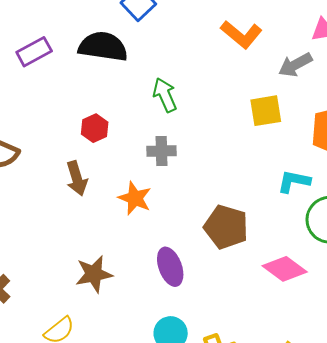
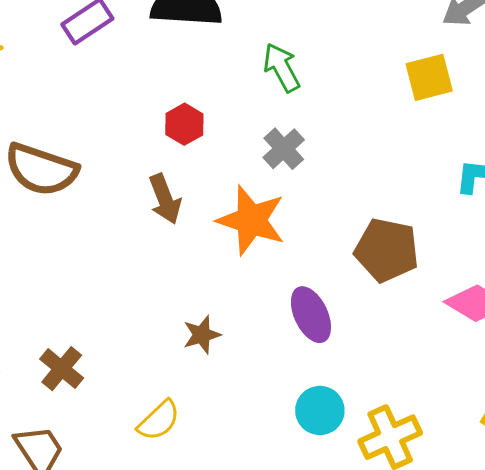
gray cross: (161, 151) -> (284, 149), turned -36
orange star: (135, 198) -> (251, 220), size x1.4
brown star: (94, 274) -> (202, 335), size x0.7

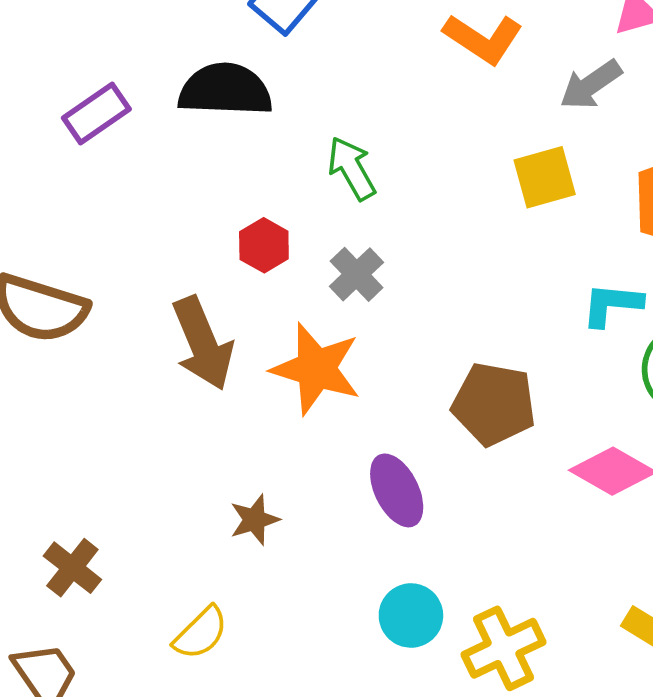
red hexagon: (184, 124) -> (264, 245), moved
brown arrow: (165, 199) -> (203, 343), size x1.4

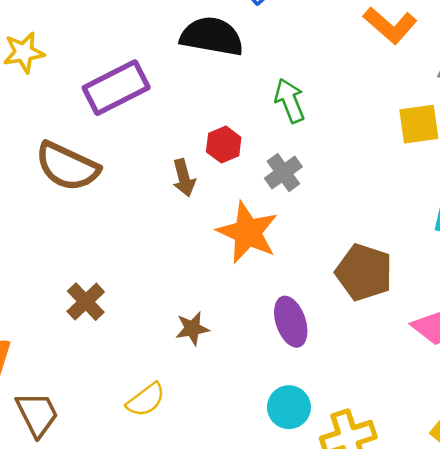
purple rectangle: (96, 114) -> (116, 88), moved, size x1.4
brown arrow: (203, 343) -> (184, 178), moved, size x0.6
brown cross: (72, 568) -> (86, 302), moved

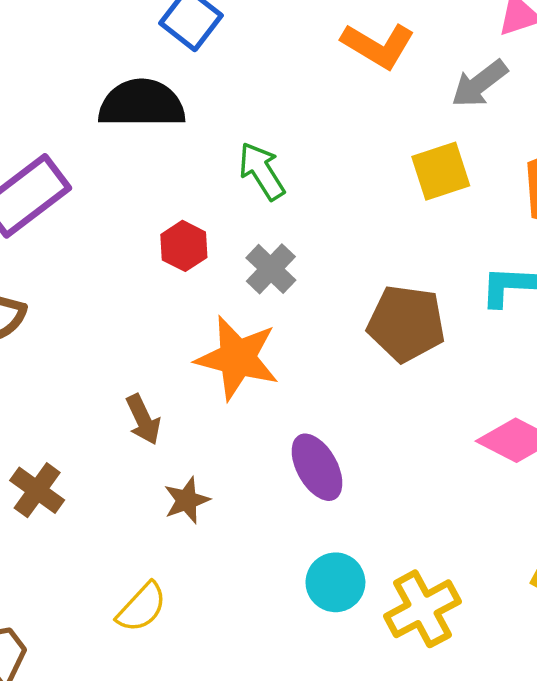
brown arrow: (184, 178) -> (143, 419), moved
brown pentagon: (364, 272) -> (406, 323), moved

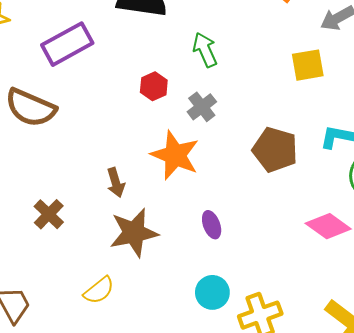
purple ellipse: (317, 467) -> (212, 225), size x0.7
brown star: (187, 500) -> (134, 233), size x1.8

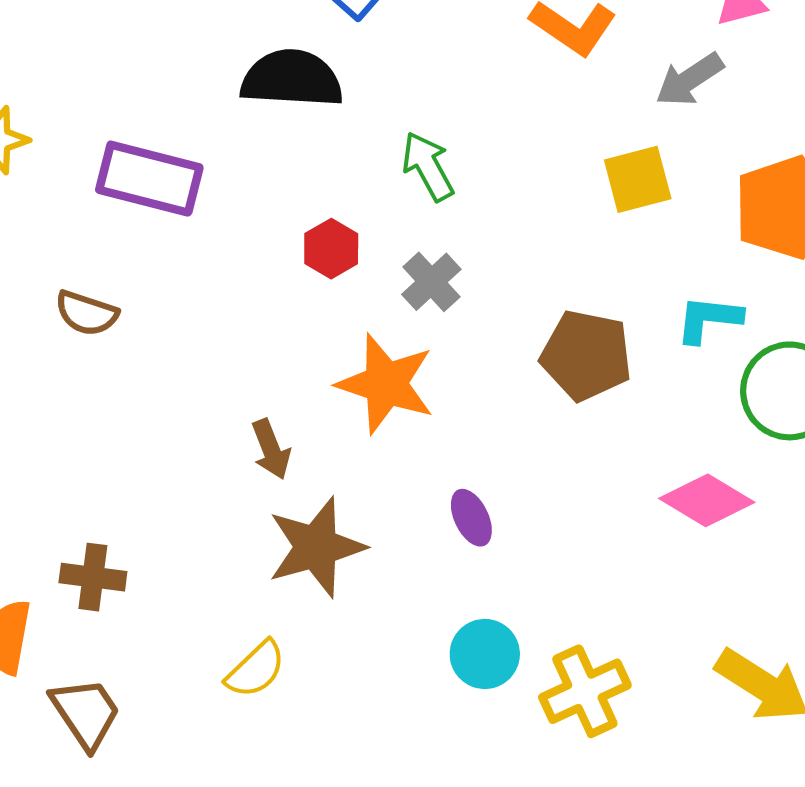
purple rectangle: (67, 44) -> (149, 179), turned 48
brown semicircle: (31, 108) -> (87, 313), size x0.6
brown cross: (49, 214) -> (93, 577), moved, turned -32

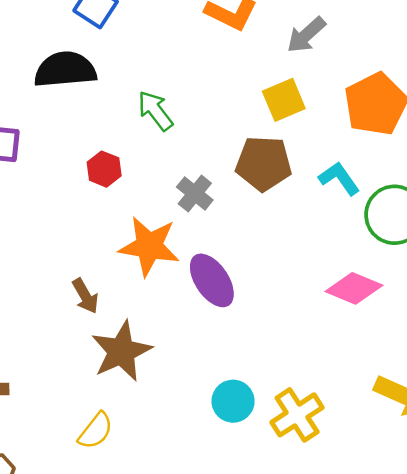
gray cross: (431, 282) -> (195, 194), moved
cyan L-shape: (709, 319) -> (339, 178), turned 57
brown pentagon: (586, 355) -> (264, 163), moved
purple ellipse: (471, 518) -> (212, 280), moved, size x1.6

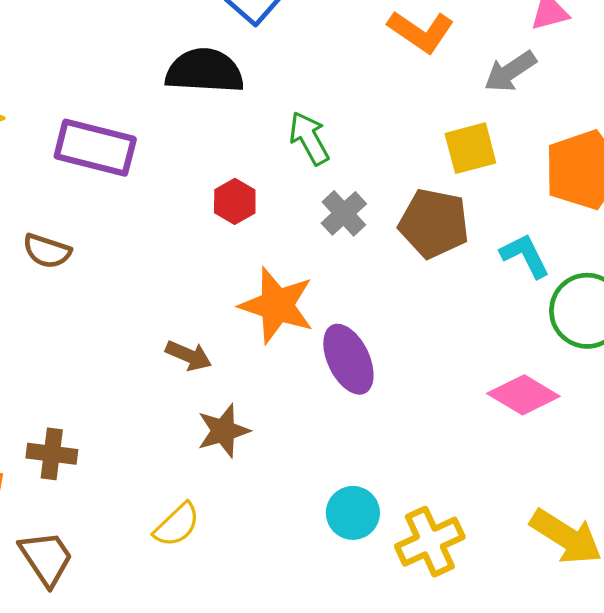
gray cross: (195, 194) -> (344, 213), moved
brown arrow: (85, 296) -> (189, 356), turned -45
brown star: (121, 351) -> (223, 431), size x0.7

